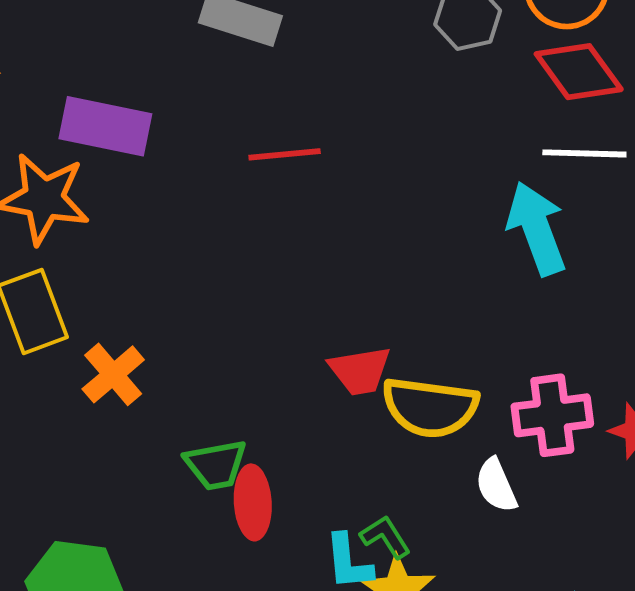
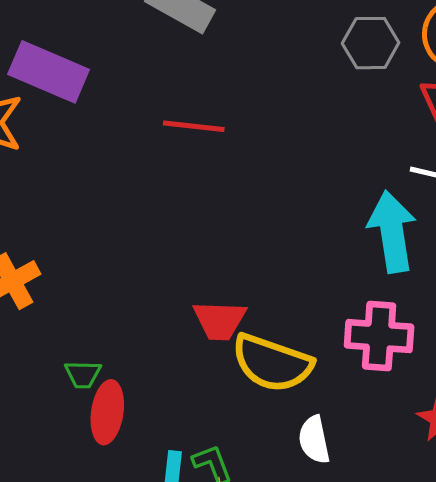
pink cross: (552, 415) -> (379, 336), moved
green trapezoid: (216, 465) -> (83, 374), size x0.7

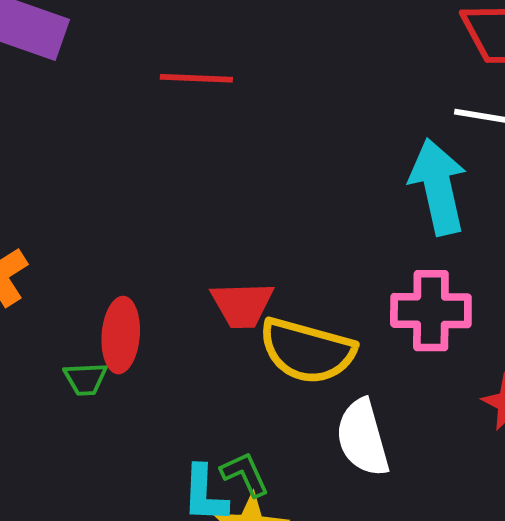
red ellipse: (107, 412) -> (121, 335), moved
white semicircle: (314, 440) -> (363, 438), size x1.4

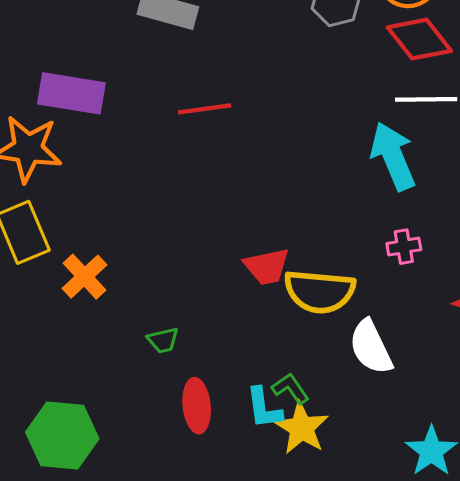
pink cross: (431, 311) -> (404, 247), size x0.6
red ellipse: (121, 335) -> (197, 406), moved

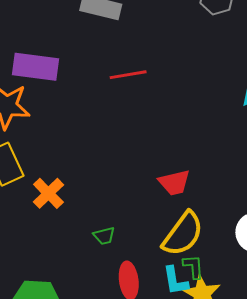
yellow semicircle: (320, 291) -> (183, 234), moved, turned -57
green L-shape: (290, 389) -> (193, 267), turned 32

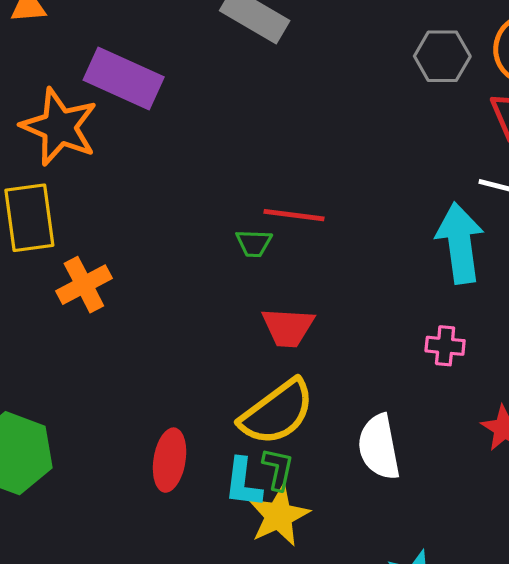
red line: (128, 75) -> (294, 215), moved
green trapezoid: (104, 236) -> (254, 243), moved

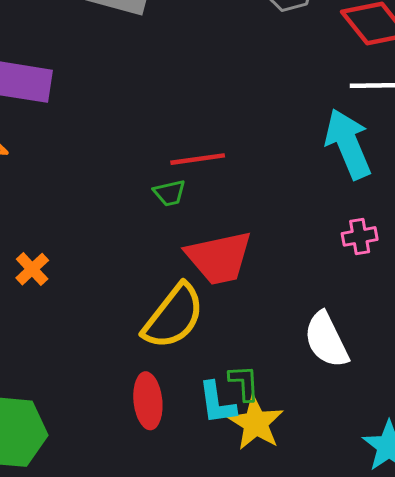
orange cross: (84, 285) -> (32, 269), size x0.7
red trapezoid: (288, 327) -> (219, 258), size x1.4
yellow semicircle: (277, 412) -> (173, 316), moved

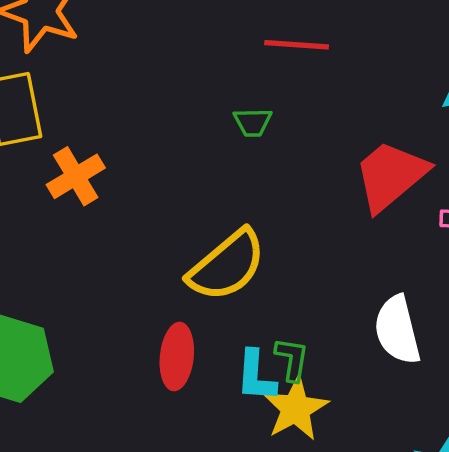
red line: (198, 159) -> (297, 45), moved
red trapezoid: (219, 258) -> (391, 176), moved, turned 140
orange cross: (32, 269) -> (76, 176), size x1.4

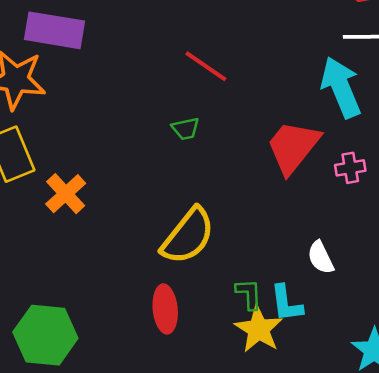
red line: (297, 45) -> (206, 66), turned 42
white semicircle: (397, 330) -> (321, 257), size x0.7
cyan L-shape: (256, 376) -> (286, 303), moved

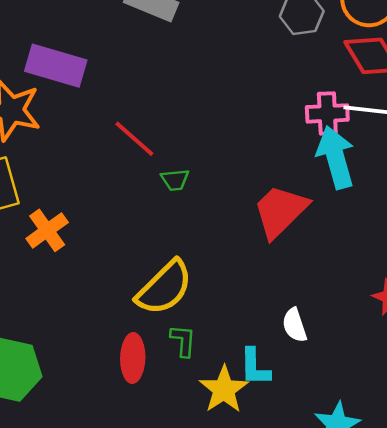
red line: (206, 66) -> (134, 139), moved
pink cross: (350, 168) -> (327, 113), moved, size x1.4
green L-shape: (249, 294) -> (183, 341), moved

